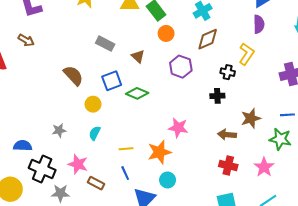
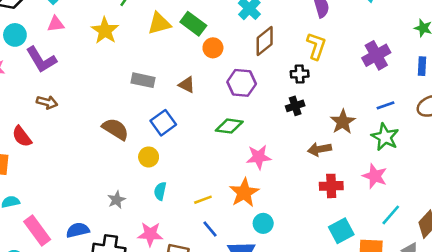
green diamond: (137, 93) -> (229, 126), moved
green star: (280, 139) -> (385, 137), turned 30

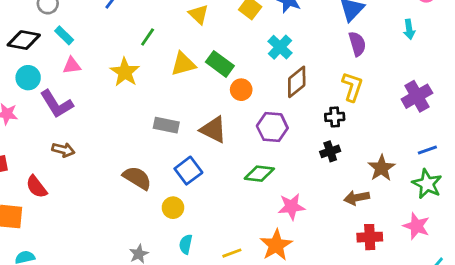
brown triangle: (187, 85) -> (213, 130), size x1.5

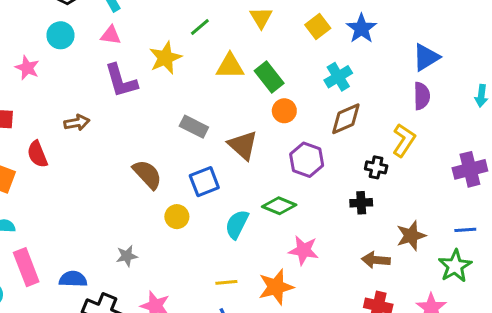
purple L-shape: (57, 104) -> (121, 81), moved
brown arrow: (63, 150) -> (77, 123), turned -40
cyan semicircle: (186, 244) -> (237, 224), moved, size x1.4

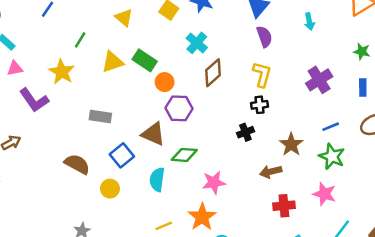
brown triangle: (243, 145) -> (153, 134), moved
purple hexagon: (307, 160) -> (179, 108), moved
black cross: (376, 167) -> (260, 105), moved

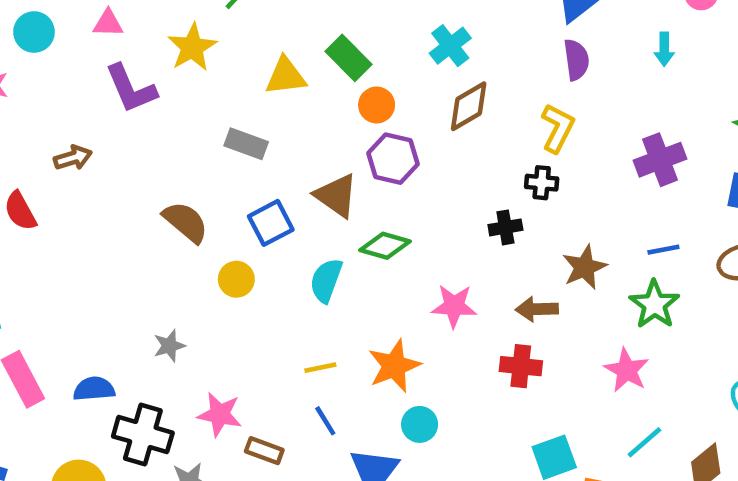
yellow triangle: (113, 62) -> (286, 76), moved
pink star: (214, 182) -> (454, 306), moved
red cross: (284, 206) -> (521, 366), moved

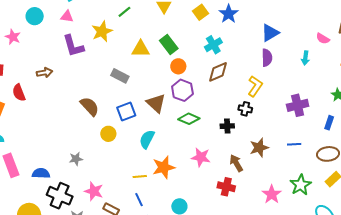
green diamond: (385, 246) -> (189, 119), moved
green star: (654, 304) -> (301, 185), moved
brown arrow: (537, 309) -> (236, 163), turned 54
orange star: (394, 366) -> (164, 167), moved

